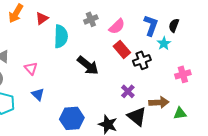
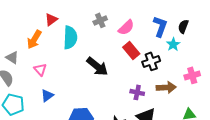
orange arrow: (16, 13) -> (34, 39), moved
purple cross: (128, 91) -> (137, 92), turned -32
blue triangle: (38, 94) -> (47, 95), turned 40
brown arrow: (159, 102) -> (166, 87), moved

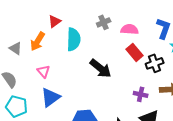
pink semicircle: (126, 27) -> (130, 29), turned -132
gray triangle: (12, 57) -> (16, 48), moved
blue triangle: (47, 95) -> (51, 97), size x1.5

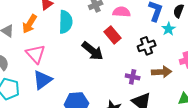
red rectangle: (135, 52) -> (113, 35), moved
pink triangle: (44, 71) -> (36, 54), size x1.5

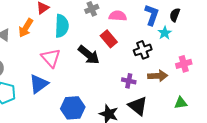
pink triangle: (36, 54) -> (51, 58), moved

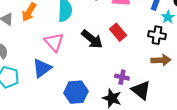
red rectangle: (109, 39) -> (118, 32), moved
black cross: (143, 50) -> (157, 35), moved, turned 30
purple cross: (129, 81) -> (122, 77), moved

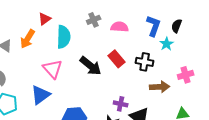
black cross: (157, 35) -> (145, 62), moved

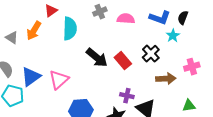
blue L-shape: (154, 26) -> (160, 18), turned 90
red rectangle: (117, 59) -> (123, 61), moved
black cross: (145, 62) -> (151, 54), turned 36
pink triangle: (53, 69) -> (59, 80), moved, turned 30
blue triangle: (41, 95) -> (31, 77), moved

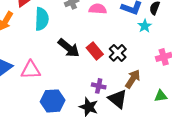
black cross: (151, 54) -> (118, 53), moved
brown arrow: (166, 79) -> (133, 79), moved, turned -54
pink triangle: (59, 80) -> (31, 70), turned 40

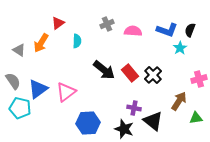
cyan semicircle: (42, 19) -> (77, 41), size x0.6
pink triangle: (31, 70) -> (66, 92), turned -35
brown arrow: (133, 79) -> (179, 101), moved

